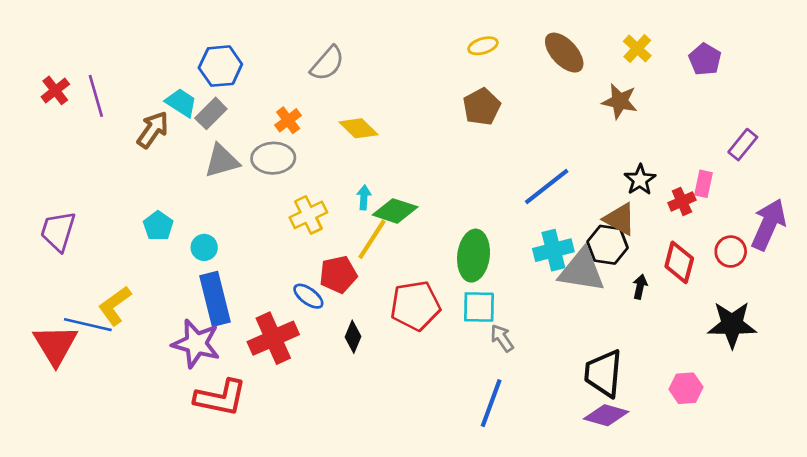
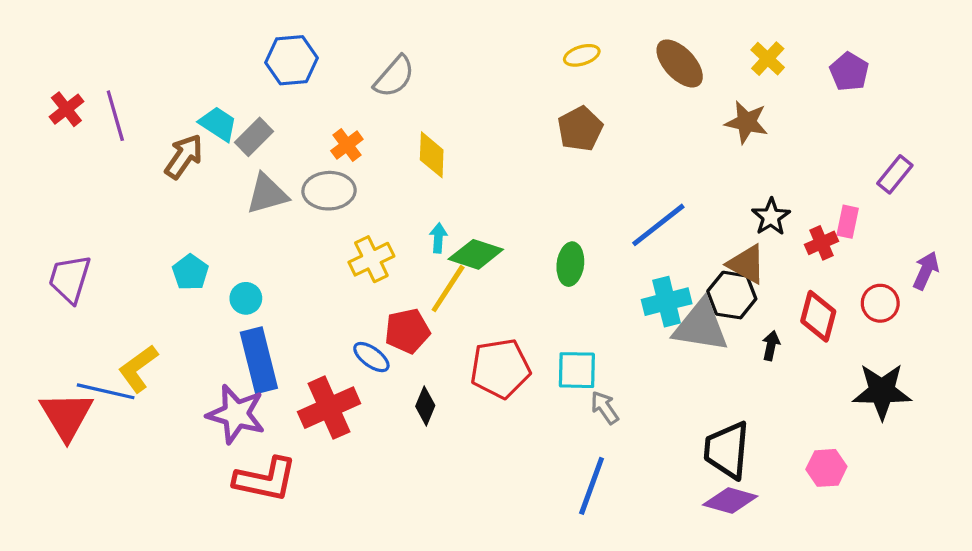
blue hexagon: (220, 66) -> (291, 60), moved
yellow diamond: (358, 128) -> (432, 155), turned 48
purple arrow: (769, 224) -> (926, 271), size x0.6
green ellipse: (474, 256) -> (570, 264), moved, size x0.7

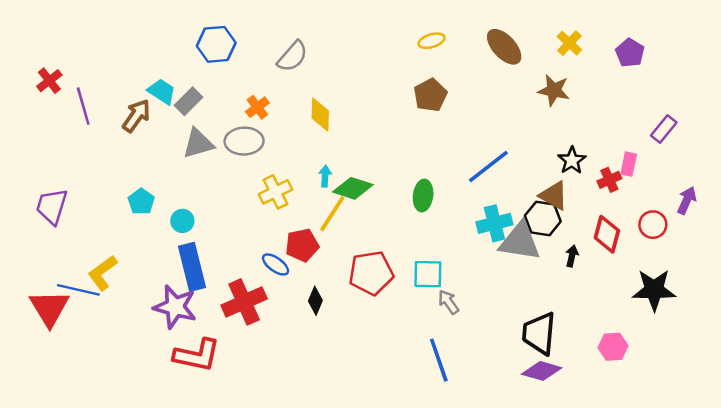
purple line: (115, 116) -> (83, 106), moved
blue line: (592, 486) -> (439, 360), turned -39

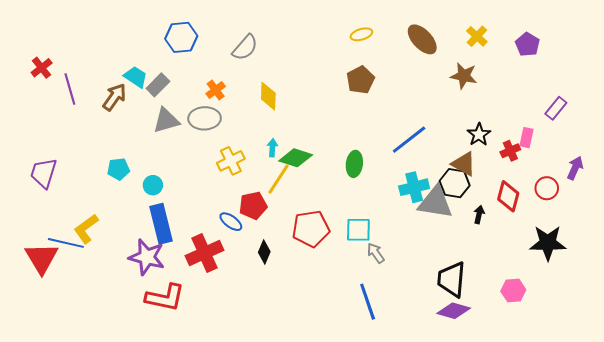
cyan pentagon: (141, 202) -> (118, 169), turned 30

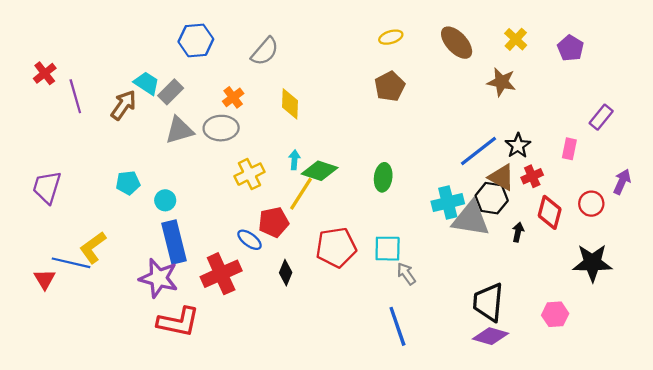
blue line: (409, 140) -> (478, 151), moved
red cross: (510, 151) -> (532, 176), moved
red triangle: (42, 258) -> (45, 279), size x0.6

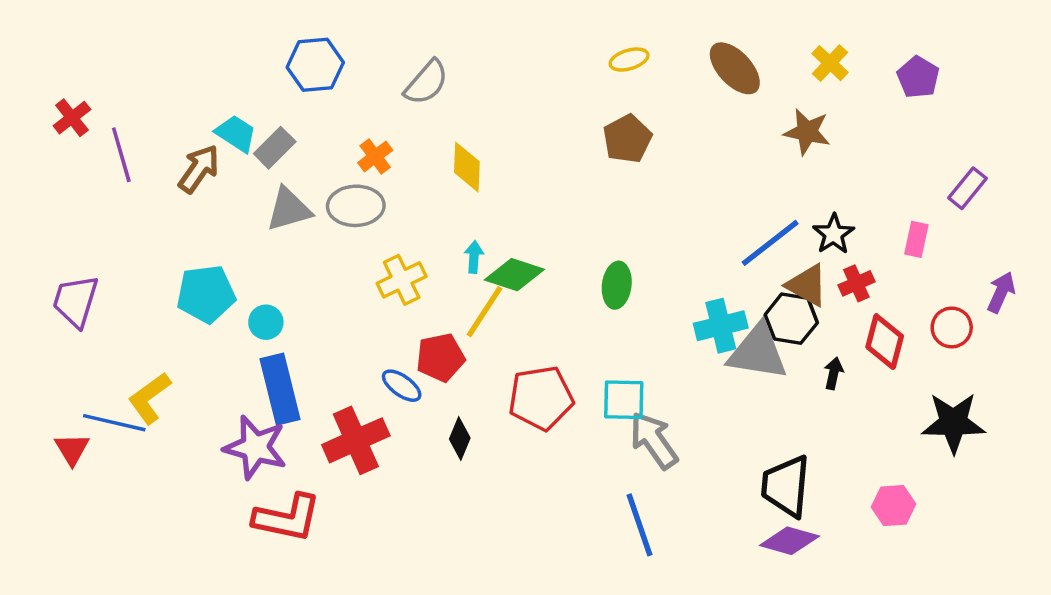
cyan pentagon: (128, 183) -> (206, 294), size x1.5
gray arrow: (406, 274) -> (654, 440), size x1.6

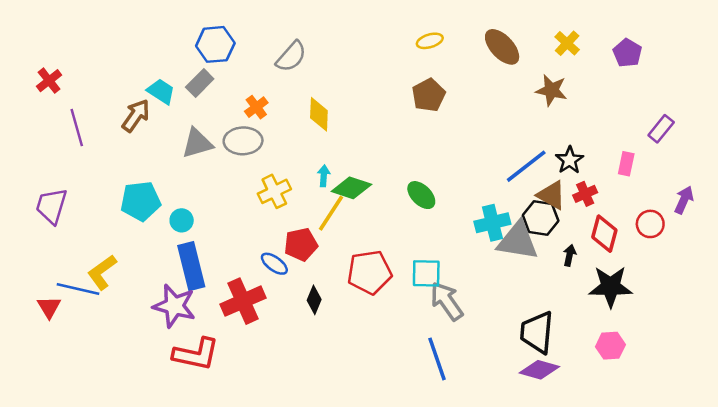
gray rectangle: (275, 148) -> (200, 83), moved
purple line: (121, 155) -> (77, 128), moved
green ellipse: (617, 285) -> (421, 195), turned -52
black star: (953, 423) -> (610, 287), moved

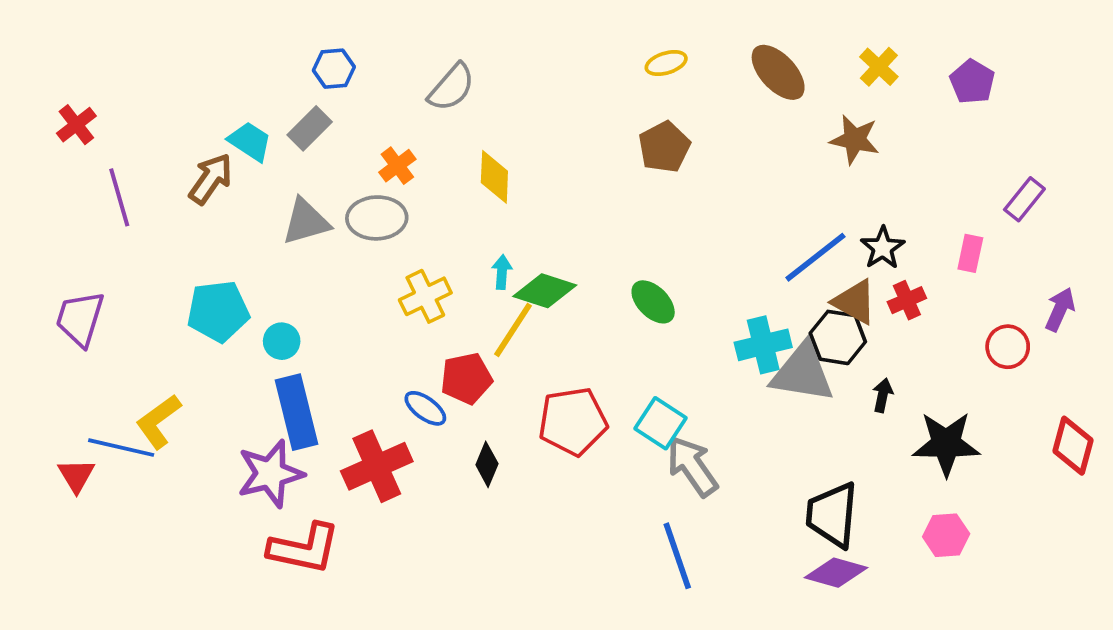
blue hexagon: (215, 44) -> (334, 69), size x0.7
red diamond: (604, 234) -> (1073, 446), moved
cyan square: (426, 273) -> (661, 423), turned 32
purple star: (174, 306) -> (270, 474), turned -30

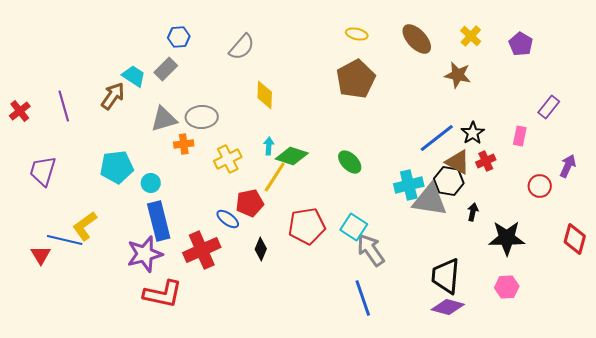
yellow ellipse: (666, 63) -> (357, 34), turned 30
red cross: (76, 125) -> (20, 111), moved
brown pentagon: (664, 147) -> (356, 79), size x1.4
orange cross: (397, 166) -> (184, 144), moved, turned 30

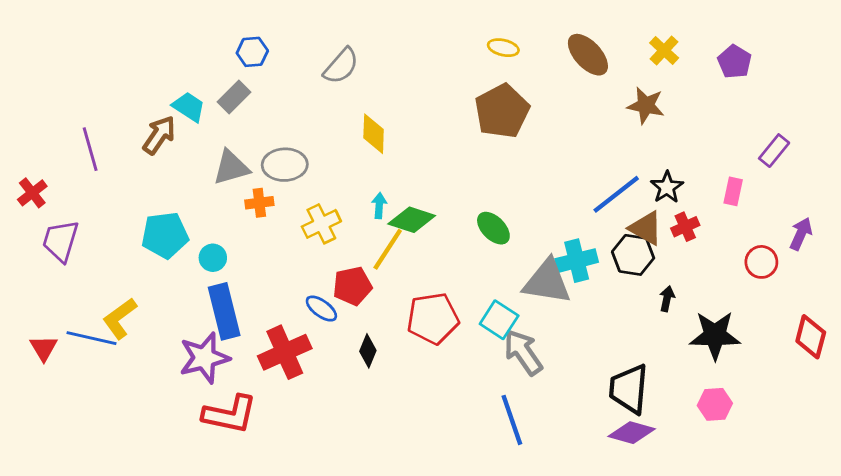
red cross: (20, 111) -> (32, 193), moved
gray triangle: (430, 200) -> (547, 282), moved
red triangle: (41, 255) -> (44, 348), moved

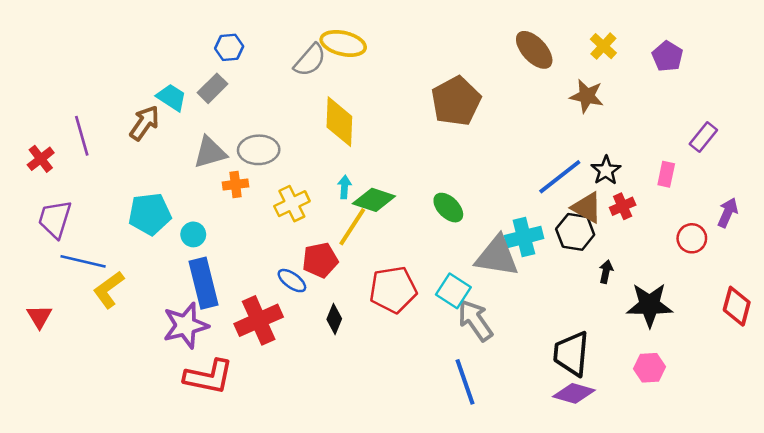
yellow ellipse: (503, 48) -> (343, 43), moved, size x1.6
yellow diamond: (374, 134) -> (339, 122), size x1.4
red cross: (32, 193) -> (41, 159), moved
blue line: (92, 338) -> (83, 261), moved

